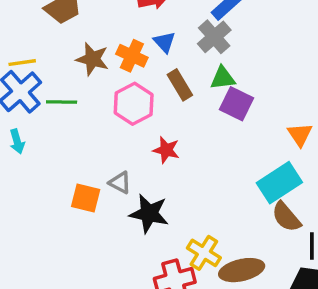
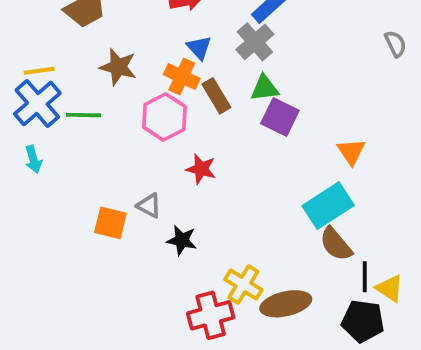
orange cross: (132, 56) -> (182, 77), moved
black star: (149, 213) -> (182, 240), size x0.7

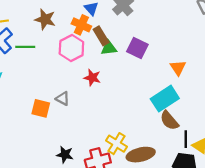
green triangle: (265, 88) -> (109, 48), moved
black star: (182, 240) -> (65, 155), moved

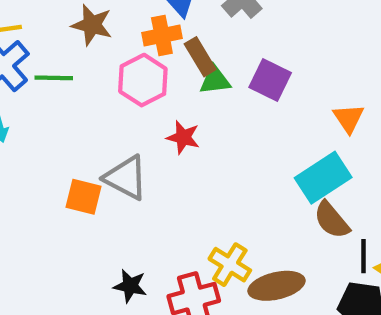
orange cross: (81, 25) -> (162, 36), turned -36
gray triangle: (63, 99) -> (126, 178), size x1.6

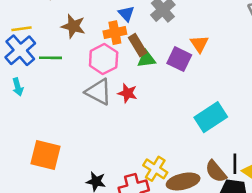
orange triangle: (349, 118) -> (199, 44), moved
gray triangle: (126, 178) -> (98, 92), moved
orange square: (83, 197) -> (45, 155), moved, size x1.4
brown semicircle: (332, 220) -> (216, 171), moved

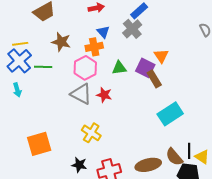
brown rectangle: (138, 45) -> (154, 79), moved
orange square: (45, 155) -> (39, 144), turned -30
yellow cross: (155, 169) -> (91, 133), moved

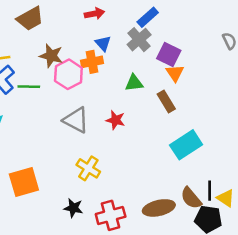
pink hexagon: (85, 68) -> (68, 74), moved
green triangle: (119, 68) -> (134, 83), moved
purple square: (145, 68) -> (169, 54), moved
red star: (104, 95) -> (116, 120), moved

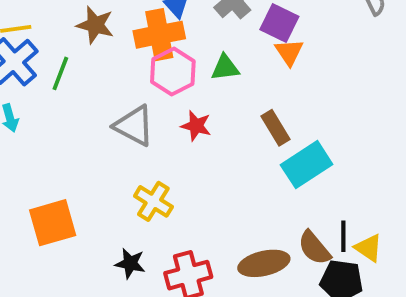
orange cross: (92, 62) -> (159, 35), size x1.4
pink hexagon: (68, 74) -> (173, 71), moved
green line: (29, 87) -> (60, 73), turned -70
brown rectangle: (166, 102) -> (276, 128), moved

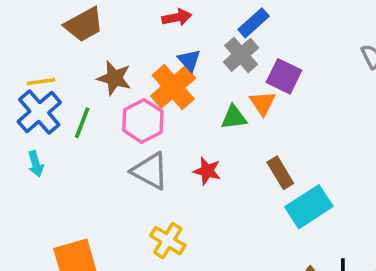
orange cross: (159, 35) -> (173, 87), turned -30
orange triangle: (289, 52) -> (262, 103), moved
pink hexagon: (173, 71) -> (143, 121), moved

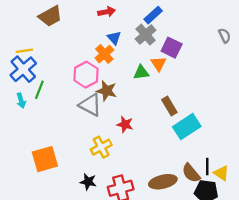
brown star: (114, 78) -> (107, 91), moved
orange cross: (173, 87) -> (104, 54), size x0.7
green line: (82, 123) -> (39, 90), moved
red star: (207, 171) -> (125, 124), moved
yellow cross: (168, 241) -> (101, 147), turned 30

